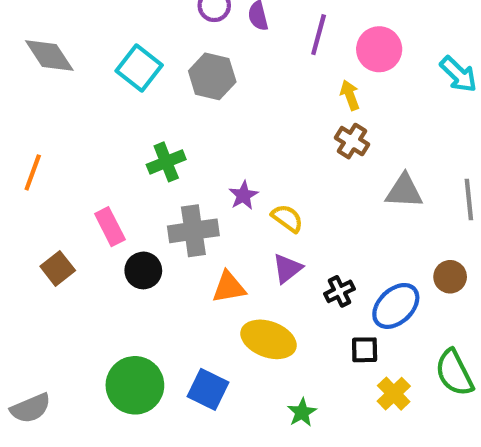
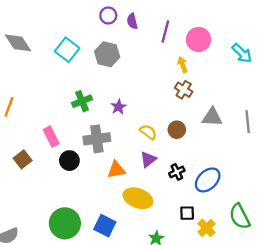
purple star: (243, 195) -> (119, 107), moved
brown circle: (450, 277) -> (177, 130), moved
black square: (365, 350) -> (187, 213), moved

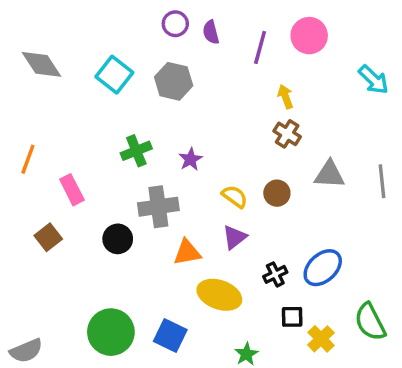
pink circle: (198, 39) -> (309, 36), moved
pink rectangle: (51, 137) -> (72, 190), moved
black cross: (177, 172) -> (275, 274), moved

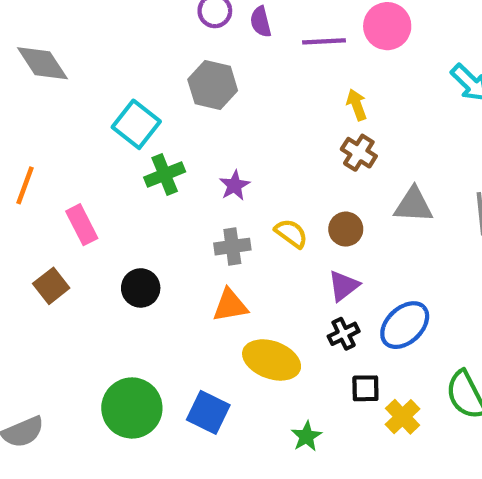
purple line: (260, 47) -> (324, 41), turned 72
cyan square: (114, 75) -> (136, 124), moved
gray cross: (158, 207) -> (232, 247), moved, size x0.7
purple triangle: (235, 237) -> (344, 286), moved

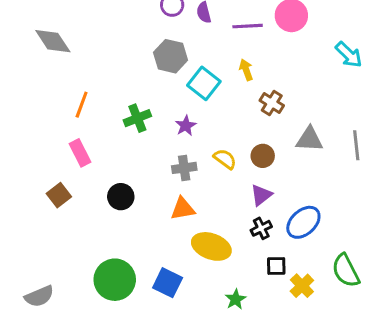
yellow arrow: (357, 105) -> (246, 70), moved
cyan square: (136, 124) -> (204, 83), moved
orange line: (25, 185) -> (82, 105), moved

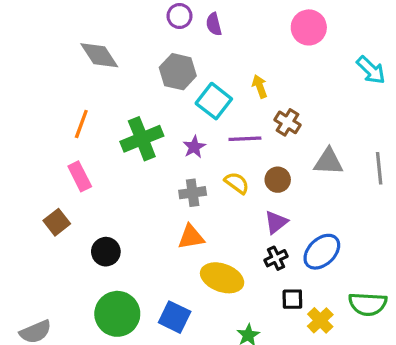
purple line: (248, 26) -> (245, 139), moved
gray diamond: (53, 41) -> (99, 55), moved
green cross: (137, 118) -> (142, 139), size x1.4
black circle: (121, 197) -> (106, 252), moved
green semicircle: (346, 271) -> (368, 304), turned -60

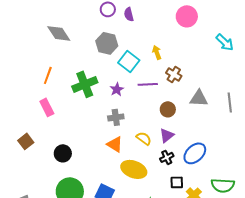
yellow semicircle: (237, 183) -> (144, 138), moved
brown square: (57, 222) -> (26, 141), moved
orange triangle: (191, 237) -> (115, 144), turned 42

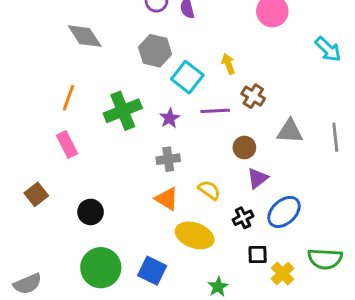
purple triangle: (167, 135) -> (258, 178), moved

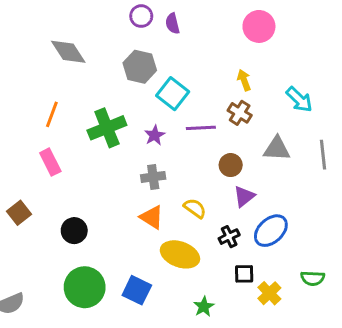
cyan arrow: (328, 49) -> (299, 99), moved
yellow arrow: (228, 64) -> (244, 80), moved
green semicircle: (325, 259) -> (313, 278), size x0.7

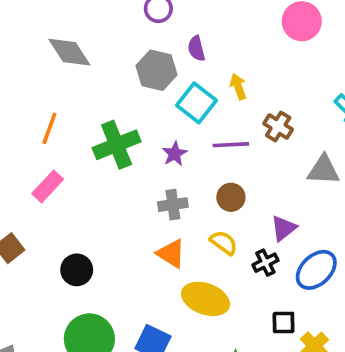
purple semicircle: (173, 23) -> (196, 48), moved
yellow arrow: (244, 80) -> (238, 87), moved
pink rectangle: (50, 162) -> (48, 186), turned 70
brown circle: (231, 165) -> (231, 197), moved
black cross: (229, 237) -> (265, 263), moved

